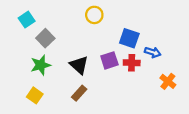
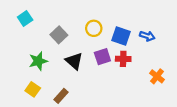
yellow circle: (94, 15) -> (94, 28), moved
gray square: (45, 38) -> (59, 35), moved
blue arrow: (153, 52) -> (147, 36), moved
brown rectangle: (79, 93) -> (61, 96), moved

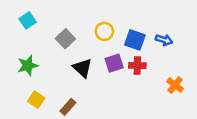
green star: (38, 61) -> (28, 66), moved

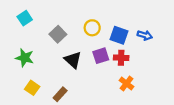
green star: (28, 66) -> (25, 58), turned 30
orange cross: (175, 85) -> (126, 84), moved

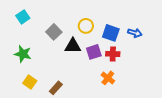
black triangle: (73, 60) -> (73, 46), moved, turned -42
orange cross: (126, 84) -> (108, 78), moved

